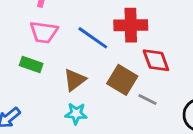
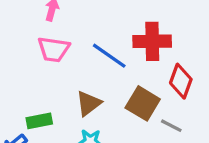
red diamond: (156, 60) -> (181, 81), turned 40
green rectangle: (31, 64) -> (39, 121), moved, turned -30

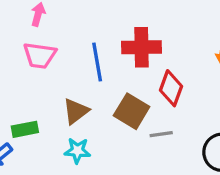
blue line: (109, 56) -> (97, 62), turned 45
gray line: (171, 126) -> (161, 134), turned -35

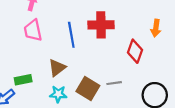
pink trapezoid: (40, 55) -> (33, 30), turned 70
red diamond: (171, 88) -> (135, 51), moved
brown square: (132, 111) -> (88, 89), moved

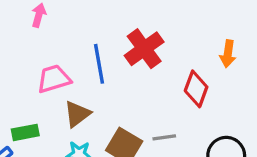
red cross: (101, 25) -> (144, 49), turned -35
pink trapezoid: (33, 30) -> (54, 79), moved, turned 85

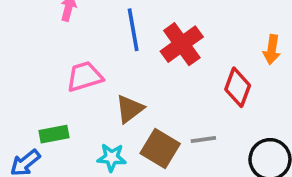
blue line: (99, 64) -> (133, 30), moved
brown triangle: (77, 114) -> (130, 109), moved

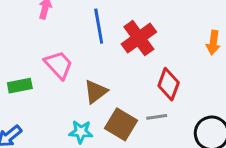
pink trapezoid: (85, 77) -> (58, 65), turned 64
red diamond: (238, 87) -> (169, 84), moved
green rectangle: (54, 134) -> (20, 86), moved

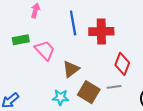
red cross: (139, 38) -> (101, 31), turned 35
green rectangle: (20, 86) -> (21, 40), moved

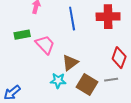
red cross: (101, 31) -> (108, 17), moved
cyan star: (61, 97) -> (58, 81), moved

